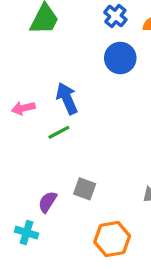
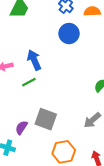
gray square: (85, 189) -> (46, 119), size x1.5

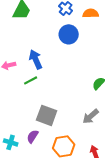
purple semicircle: (21, 128) -> (33, 136), moved

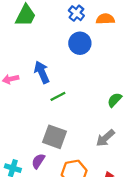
green line: (31, 80) -> (58, 96), moved

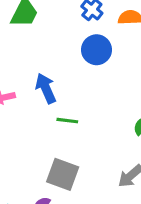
green line: (58, 96) -> (67, 121), turned 35

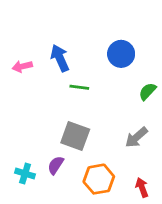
blue circle: (97, 50) -> (121, 54), moved

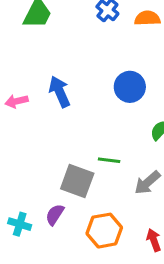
green line: (79, 87) -> (109, 160), moved

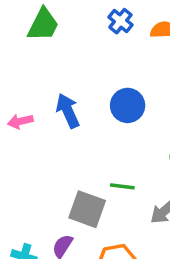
blue circle: (130, 87) -> (128, 105), moved

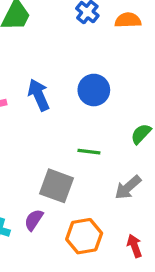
green line: (122, 186) -> (89, 152), moved

